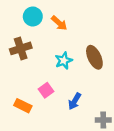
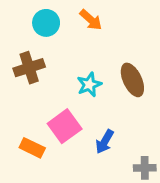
orange arrow: (59, 23) -> (91, 20), moved
pink square: (46, 90) -> (65, 126), size x1.5

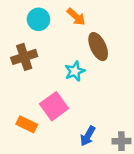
brown ellipse: (132, 80) -> (98, 47), moved
blue arrow: (105, 142) -> (88, 136), moved

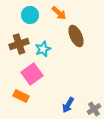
cyan star: (75, 71) -> (43, 49), moved
pink square: (54, 106) -> (32, 74), moved
gray cross: (121, 141) -> (94, 109), turned -32

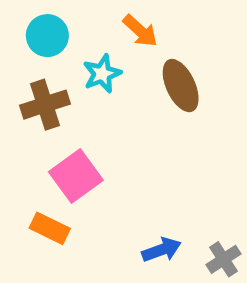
cyan circle: (30, 15) -> (47, 36), moved
cyan star: (43, 49) -> (102, 74), moved
blue arrow: (68, 105) -> (162, 250), turned -140

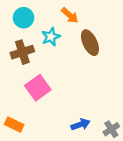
orange rectangle: (50, 228) -> (14, 124), moved

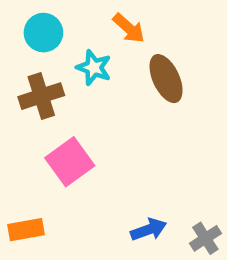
cyan star: (51, 37) -> (94, 68), turned -30
orange rectangle: (14, 124) -> (26, 230), turned -36

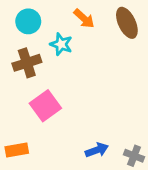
brown ellipse: (166, 79) -> (127, 23), moved
gray cross: (205, 238) -> (134, 156), turned -36

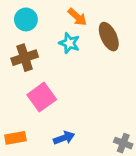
brown ellipse: (127, 23) -> (109, 37), moved
cyan star: (61, 44) -> (69, 43), moved
blue arrow: (97, 150) -> (64, 138), moved

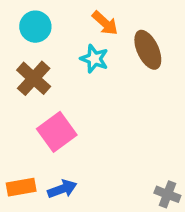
brown cross: (25, 58) -> (34, 78), turned -30
blue arrow: (64, 138) -> (62, 189), moved

